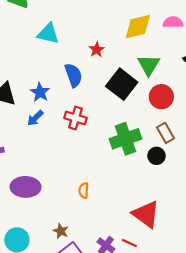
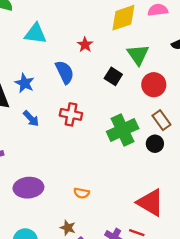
black square: (122, 84) -> (113, 76), size x0.6
blue star: (40, 92) -> (25, 83), moved
blue arrow: (35, 118) -> (31, 119), turned -84
orange semicircle: (84, 191) -> (82, 193), moved, turned -77

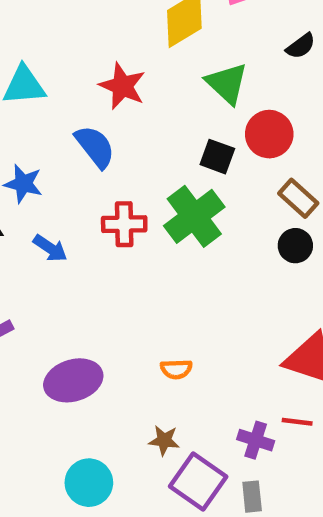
red star: (85, 45) -> (122, 86), size x1.5
black square: (113, 76) -> (217, 157), moved
green cross: (123, 130) -> (194, 216), moved

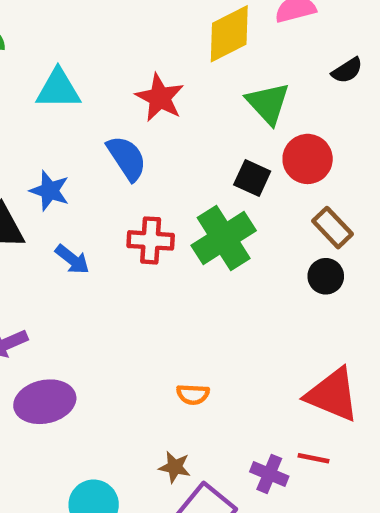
purple ellipse: (73, 380) -> (45, 402), moved

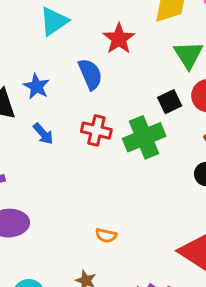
cyan triangle: (58, 89) -> (54, 21), turned -44
black square: (252, 178) -> (170, 102), turned 30

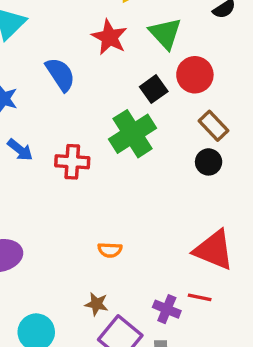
red star: (119, 39) -> (109, 37), moved
red cross: (96, 130) -> (72, 162), moved

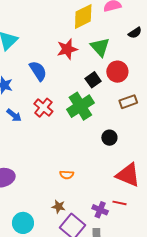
red star: (109, 37) -> (67, 49), turned 30
brown rectangle: (214, 126) -> (128, 102), turned -66
red cross: (72, 162) -> (43, 108), moved, turned 36
black circle: (209, 162) -> (109, 138), moved

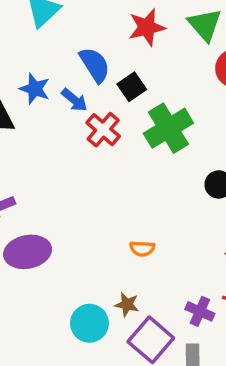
black square: (93, 80) -> (132, 87), moved
blue arrow: (14, 115) -> (74, 100), moved
cyan circle: (23, 223) -> (89, 323), moved

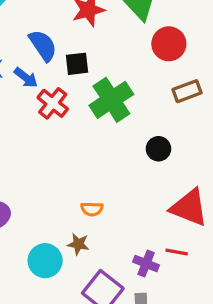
black square: (132, 87) -> (77, 64), turned 30
brown star: (127, 304) -> (78, 244), moved
cyan circle: (89, 323) -> (45, 261), moved

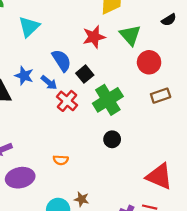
black square: (77, 64) -> (85, 74), turned -35
black circle: (158, 149) -> (112, 139), moved
orange semicircle: (92, 209) -> (61, 160), moved

